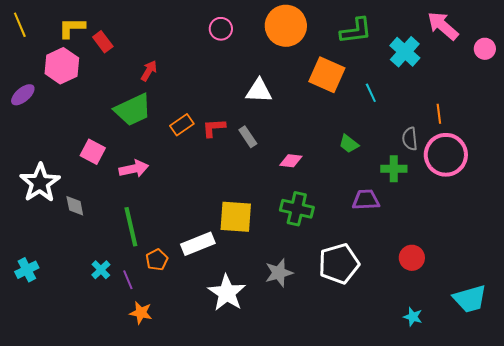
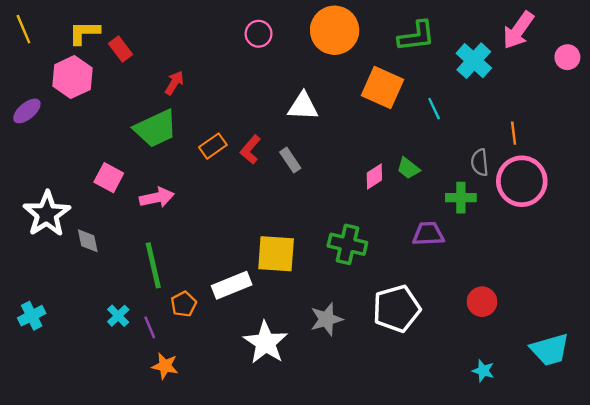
pink arrow: (443, 26) -> (518, 30), turned -96
red L-shape: (214, 128) -> (250, 150), turned -45
pink diamond: (291, 161) -> (374, 176), moved, turned -40

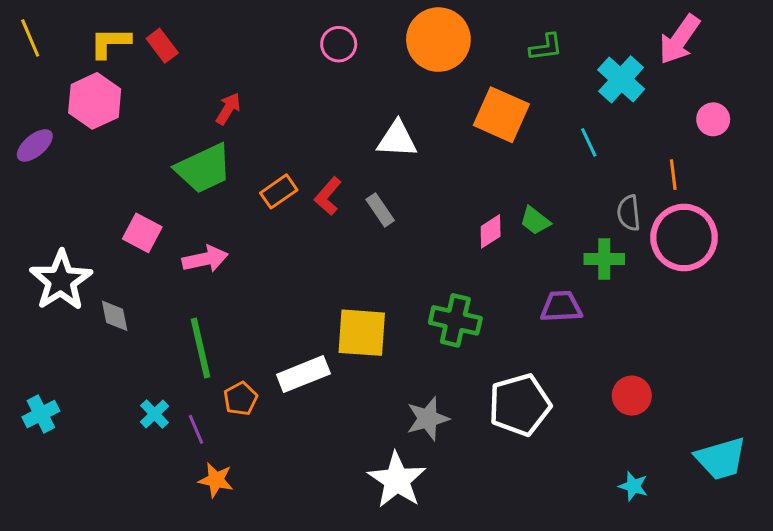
green L-shape: (416, 36) -> (546, 47), size x0.7
red rectangle: (120, 49) -> (162, 46), moved
pink circle: (567, 57) -> (713, 119), moved
cyan line: (434, 109) -> (589, 142), moved
white star: (266, 343) -> (397, 480), moved

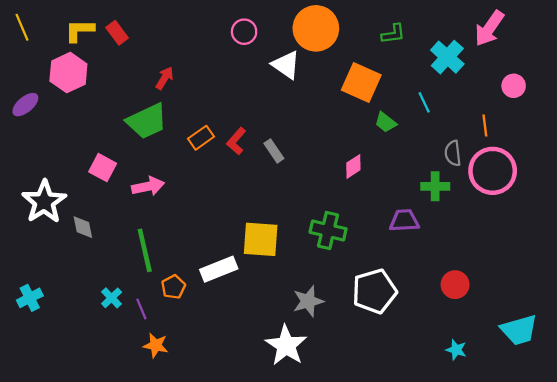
white triangle: (397, 139) -> (286, 65), moved, turned 32
green trapezoid: (535, 221) -> (385, 122), moved

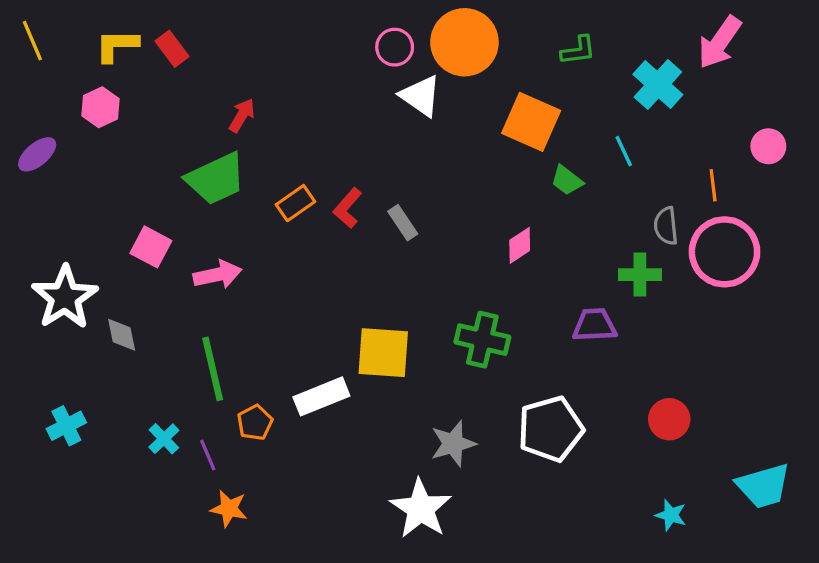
pink circle: (244, 32) -> (395, 47), moved
pink hexagon: (68, 73) -> (101, 107), size x0.7
pink circle: (514, 86) -> (768, 146), moved
cyan cross: (30, 298) -> (66, 426), moved

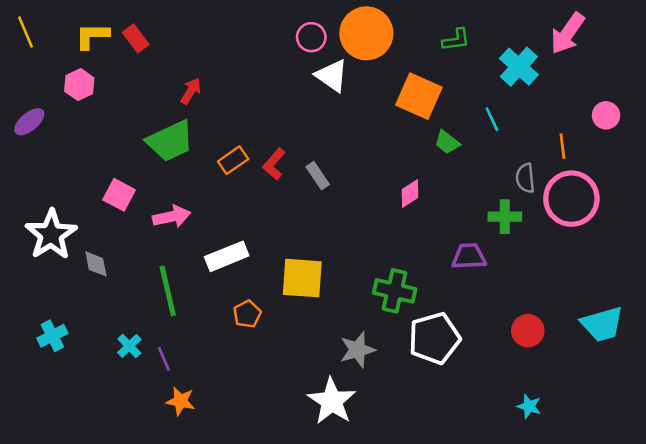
green cross: (482, 340) -> (395, 291), moved
white rectangle: (321, 396) -> (227, 256), moved
orange pentagon: (255, 422) -> (247, 314), moved
cyan trapezoid: (763, 486) -> (602, 324), moved

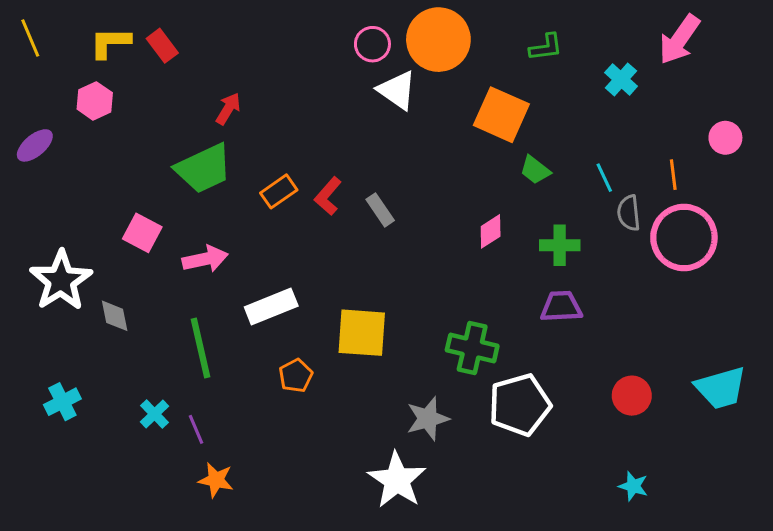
cyan cross: (519, 67) -> (621, 79), size x0.7
cyan line: (492, 119) -> (604, 178), moved
green cross: (505, 217) -> (560, 245), moved

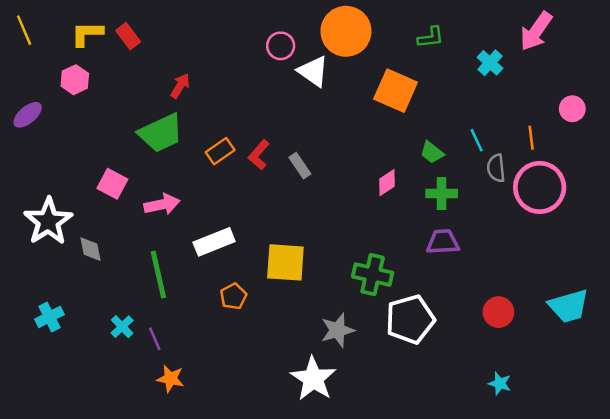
pink circle: (372, 44) -> (281, 46), moved
green trapezoid: (535, 170) -> (432, 152), moved

